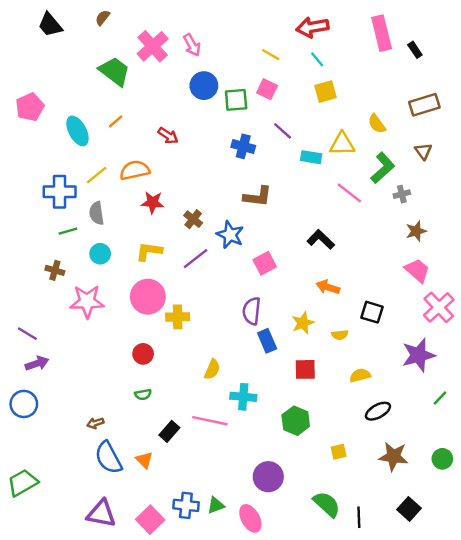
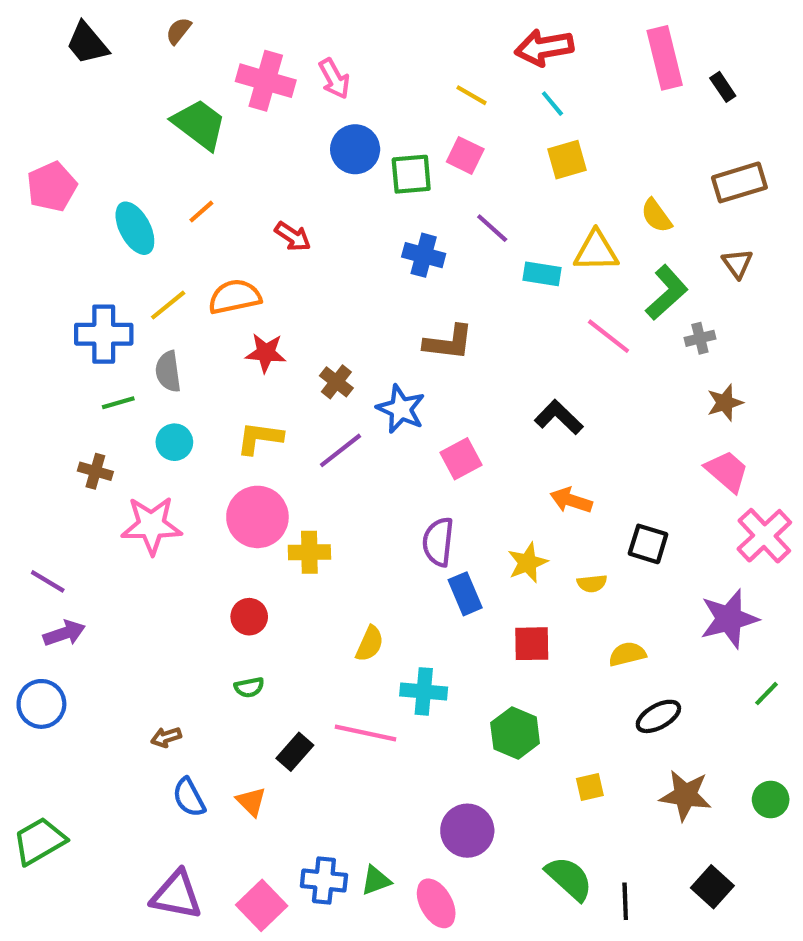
pink cross: (153, 46) -> (266, 81), turned -32
blue semicircle: (108, 458) -> (189, 797), size x0.7

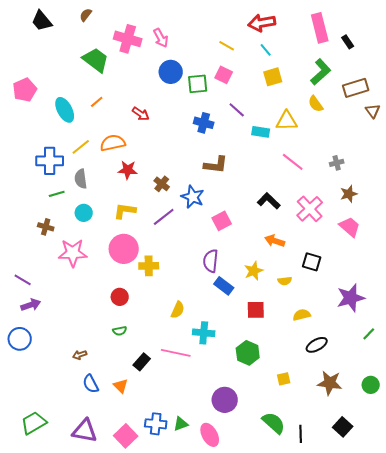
brown triangle: (737, 264) -> (373, 111), moved
green L-shape: (667, 293) -> (321, 72), moved
pink cross: (764, 536) -> (310, 209), moved
blue rectangle: (465, 594) -> (224, 286), turned -30
green trapezoid: (39, 841) -> (34, 423), moved

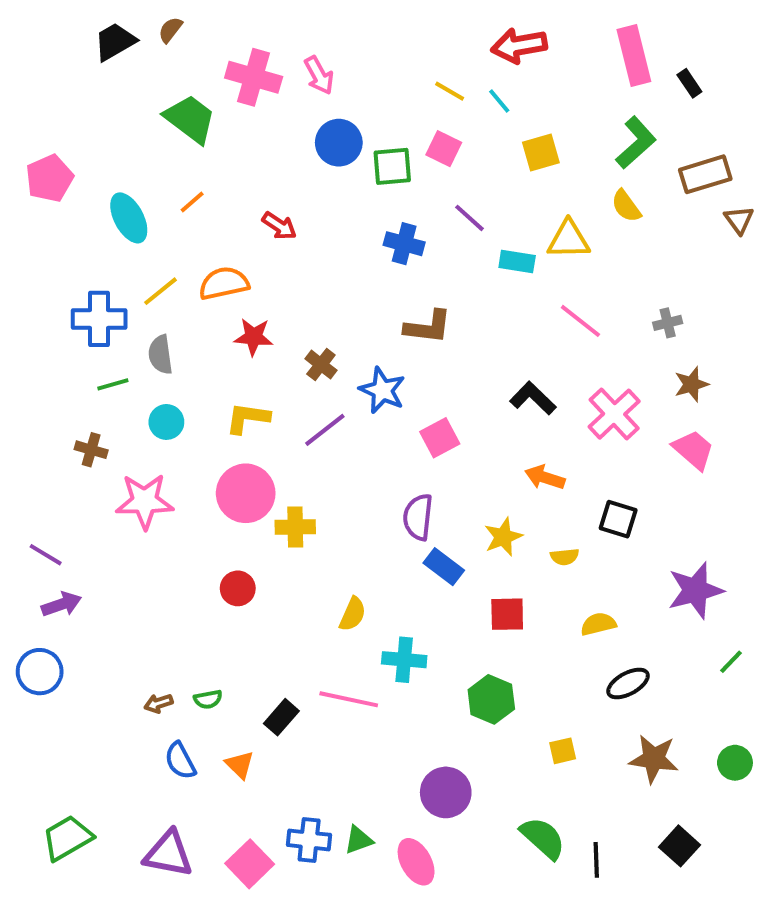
black trapezoid: (42, 21) -> (115, 42), moved, turned 100
cyan line: (266, 50) -> (499, 101), moved
green semicircle: (120, 331) -> (208, 699), moved

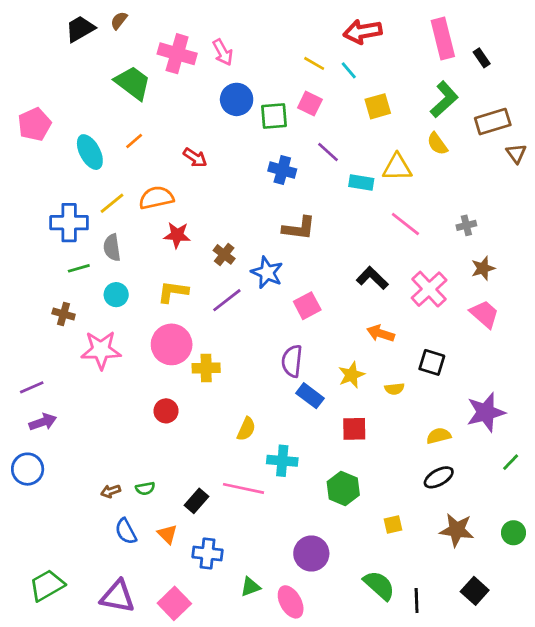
purple line: (46, 555) -> (32, 387), turned -55
yellow semicircle: (598, 624) -> (439, 436), moved
blue cross: (309, 840) -> (208, 553), moved

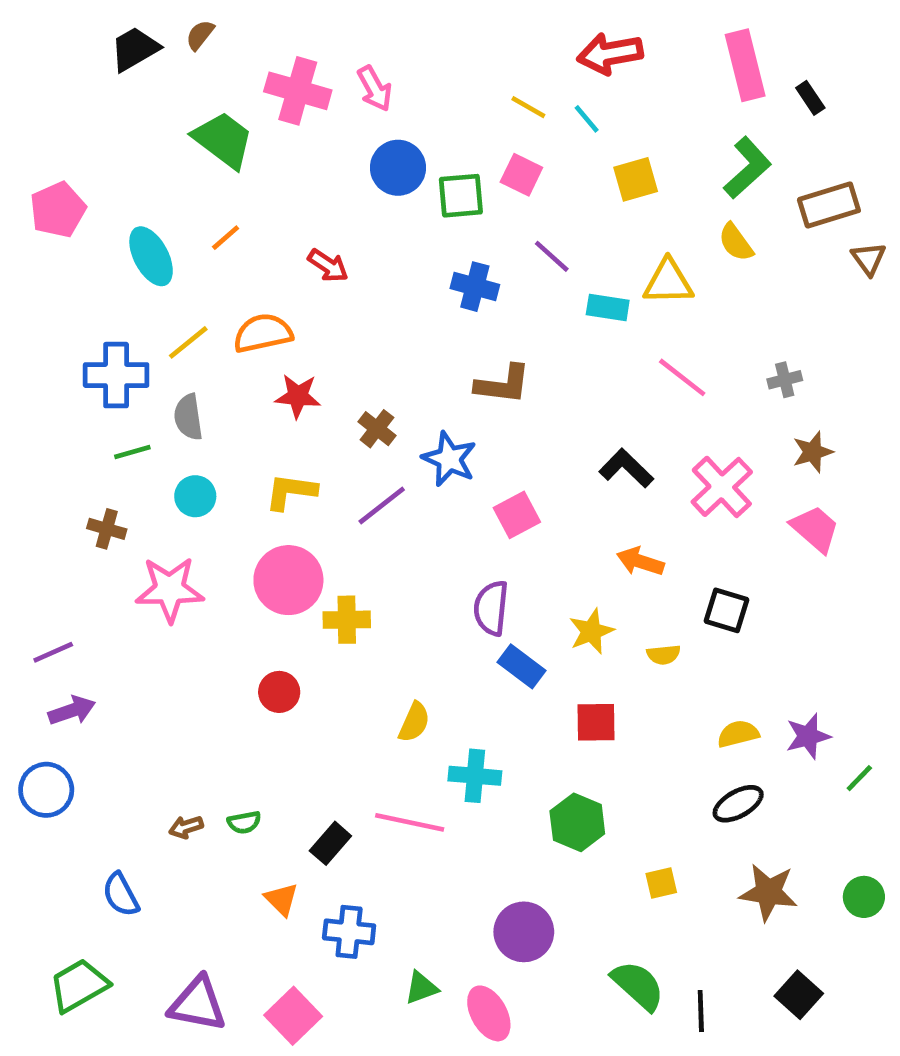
purple star: (486, 412) -> (808, 736), moved, size x0.7
blue semicircle: (126, 531) -> (121, 895), moved

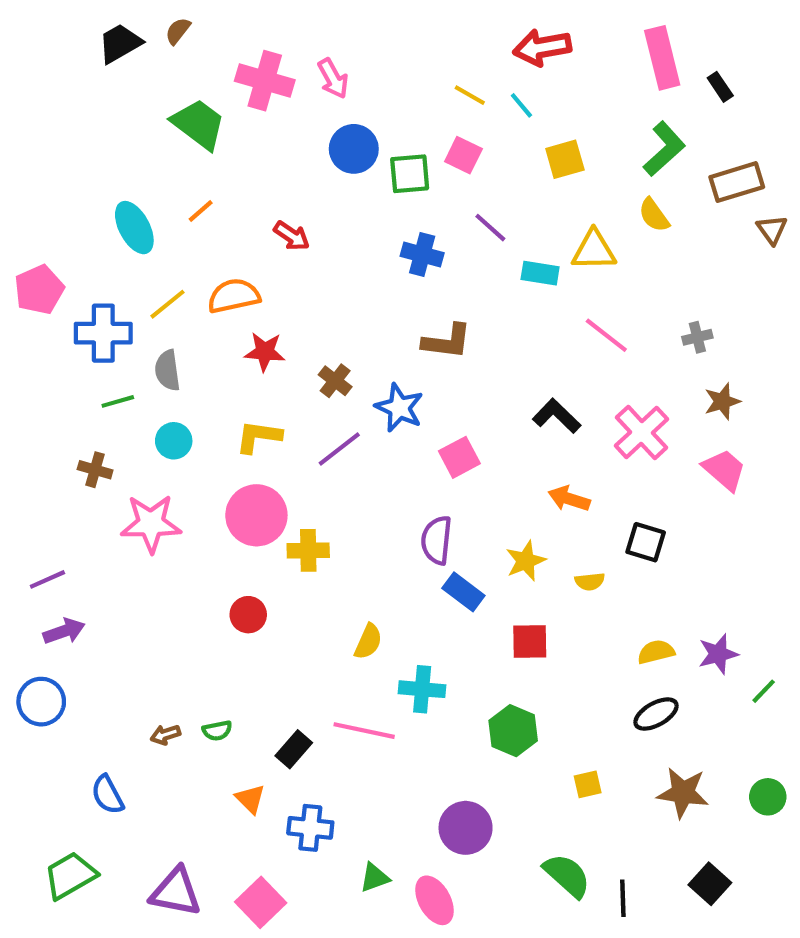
pink pentagon: (58, 210) -> (39, 290), moved

